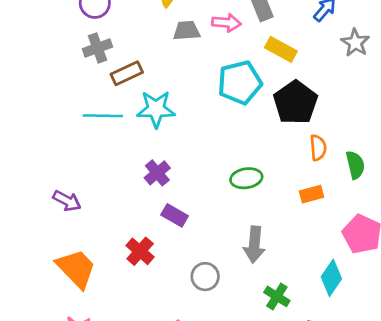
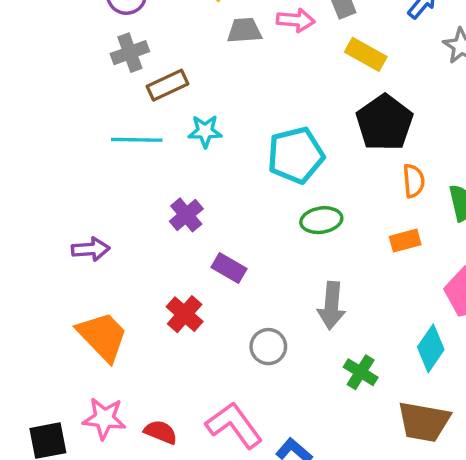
cyan pentagon: (240, 83) -> (296, 155), moved
cyan star: (156, 109) -> (205, 131), size x0.7
purple cross: (157, 173) -> (186, 215), moved
purple arrow: (67, 201) -> (91, 249), turned -32

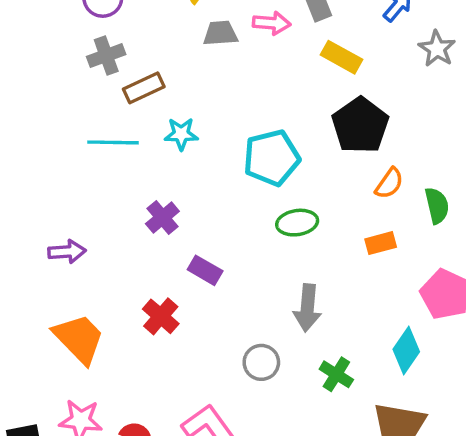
orange semicircle: (414, 181) -> (389, 183), turned 40
gray circle: (268, 347) -> (261, 362), moved

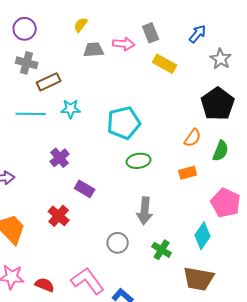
gray cross: (106, 55) -> (27, 63), turned 35
black pentagon: (360, 125) -> (218, 104), moved
green semicircle: (437, 206) -> (221, 151), turned 35

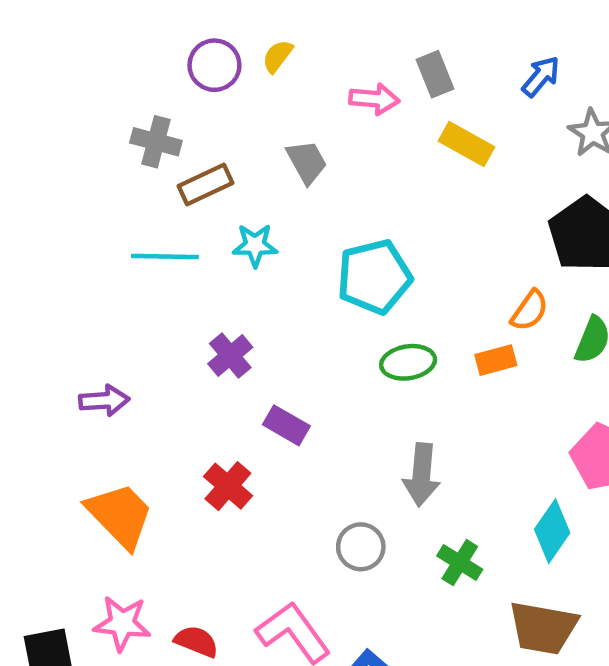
purple circle: (25, 29) -> (214, 65), moved
gray trapezoid: (94, 50) -> (307, 162), moved, turned 65
orange rectangle: (188, 173) -> (496, 360), moved

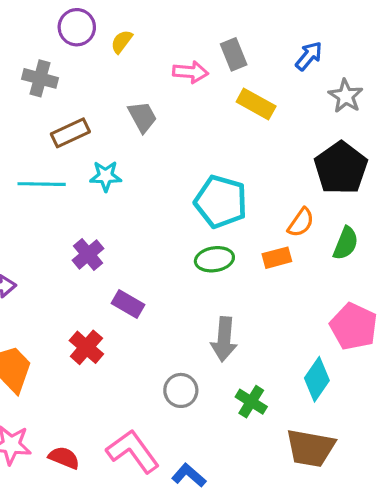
purple circle: (214, 65) -> (77, 27), moved
gray cross: (156, 142) -> (40, 78), moved
cyan pentagon: (374, 277) -> (221, 202), moved, turned 30

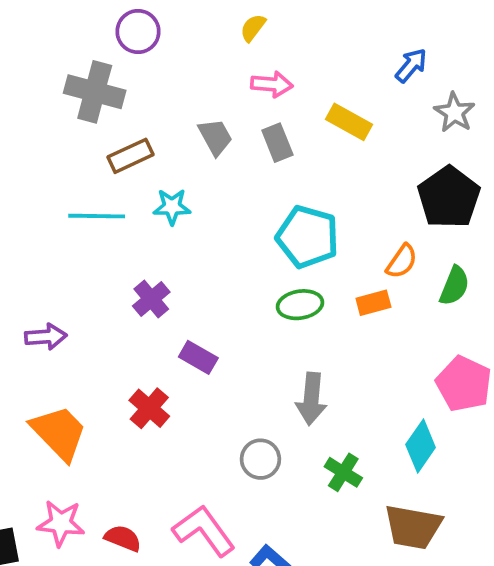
yellow semicircle: (122, 42) -> (253, 28), moved
gray rectangle: (234, 54) -> (277, 143), moved
gray cross: (40, 78) -> (95, 92), size x1.4

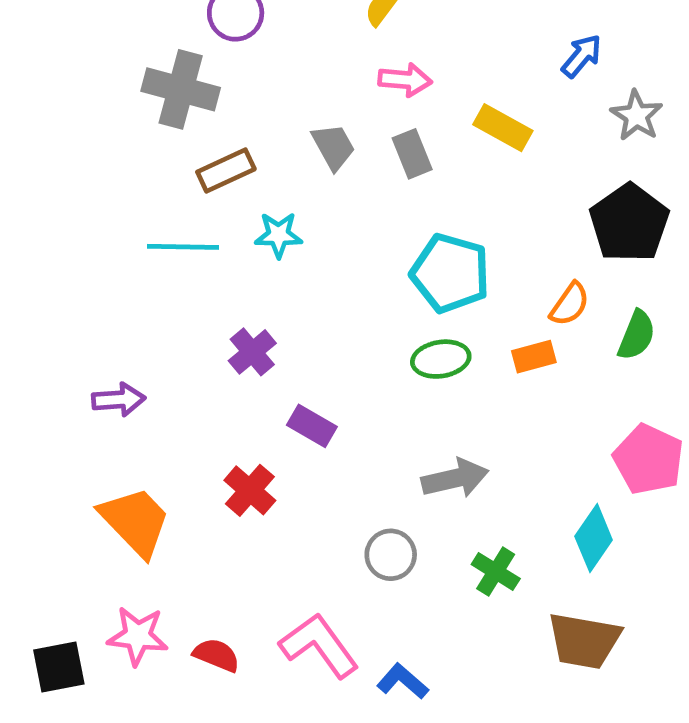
gray arrow: (311, 399) -> (455, 478), turned -108

